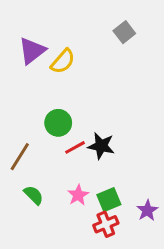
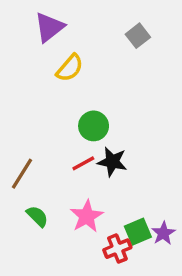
purple triangle: (32, 51) -> (49, 27), moved
green circle: (58, 123) -> (94, 126), moved
pink star: (78, 195) -> (87, 216), size x1.4
green square: (109, 200) -> (138, 232), moved

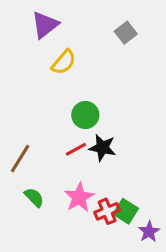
green square: (138, 232) -> (126, 211), turned -35
purple star: (163, 233) -> (149, 232), moved
red cross: (117, 249) -> (107, 211), moved

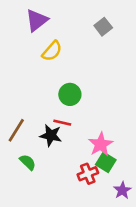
black star: (102, 148) -> (51, 135), moved
red line: (76, 149) -> (62, 123), turned 42
pink star: (79, 197) -> (101, 144), moved
green square: (126, 211) -> (106, 162), moved

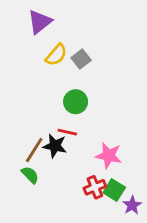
gray square: (103, 27) -> (81, 59), moved
brown line: (16, 130) -> (34, 150), moved
pink star: (101, 144) -> (109, 156), turned -30
green square: (106, 162) -> (114, 190), moved

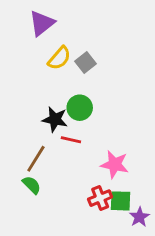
black star: (55, 146) -> (55, 119), moved
green square: (114, 190) -> (120, 201), turned -30

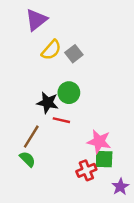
green square: (120, 201) -> (104, 159), moved

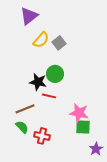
brown line: (31, 137) -> (25, 109), turned 36
red cross: (86, 170) -> (42, 136), moved, turned 35

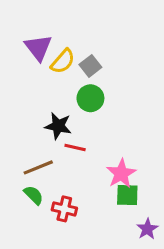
purple triangle: (29, 16) -> (38, 48), moved, turned -30
green circle: (55, 74) -> (90, 98), moved
pink star: (79, 113) -> (121, 174), turned 30

